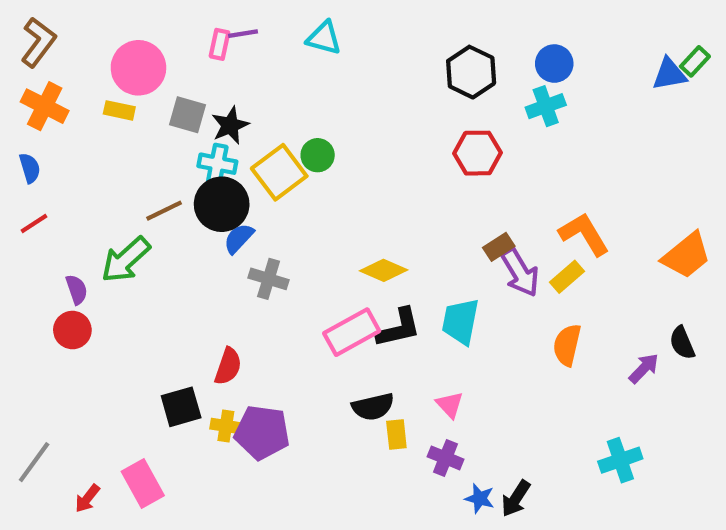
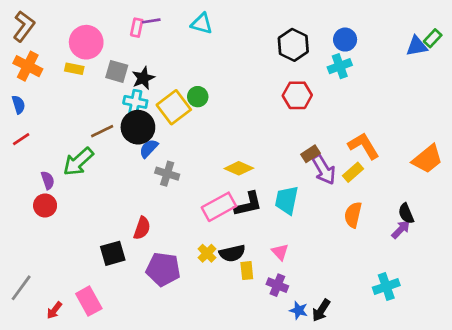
black semicircle: (682, 343) -> (406, 213), moved
yellow cross: (226, 426) -> (207, 253), moved, turned 36

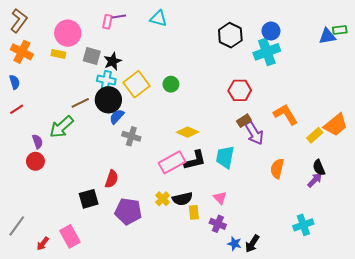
green rectangle: (433, 38) -> (340, 30), turned 40
cyan cross: (340, 66) -> (267, 52), size x1.4
red hexagon: (297, 95) -> (240, 90), moved
green circle: (198, 97) -> (171, 84), moved
yellow rectangle: (353, 172) -> (315, 135), moved

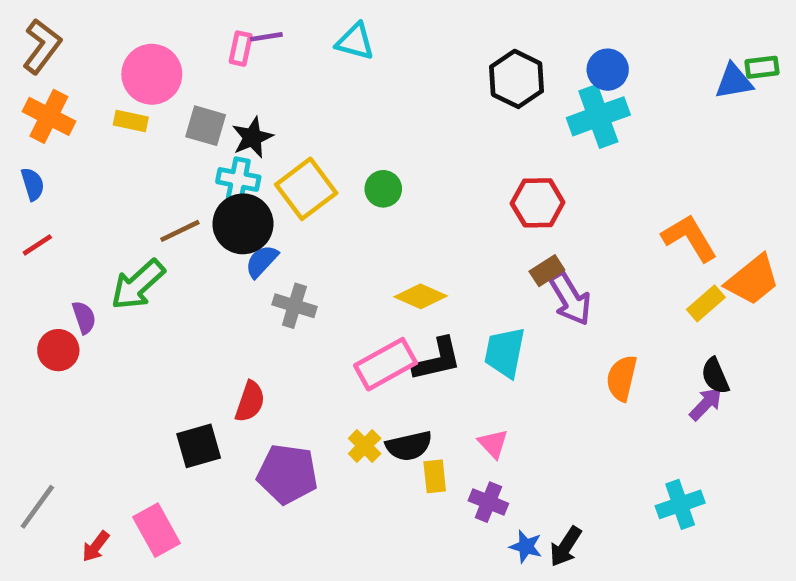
orange L-shape: (286, 114) -> (689, 238), moved
red circle: (35, 161) -> (58, 350), moved

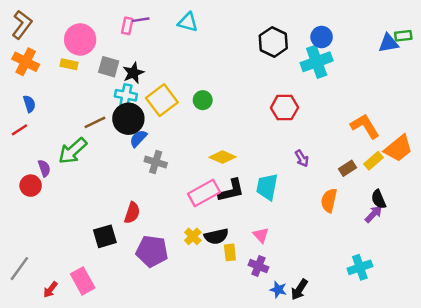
blue semicircle: (33, 184) -> (29, 104), moved
brown rectangle: (547, 271) -> (348, 168), moved
purple arrow: (570, 299) -> (302, 158), size x0.6

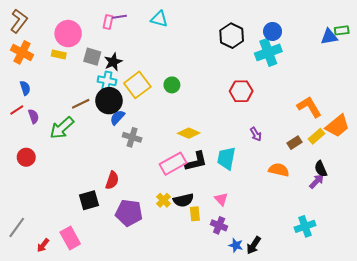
purple semicircle: (44, 168) -> (34, 116), moved
orange semicircle: (329, 200) -> (279, 170), turned 90

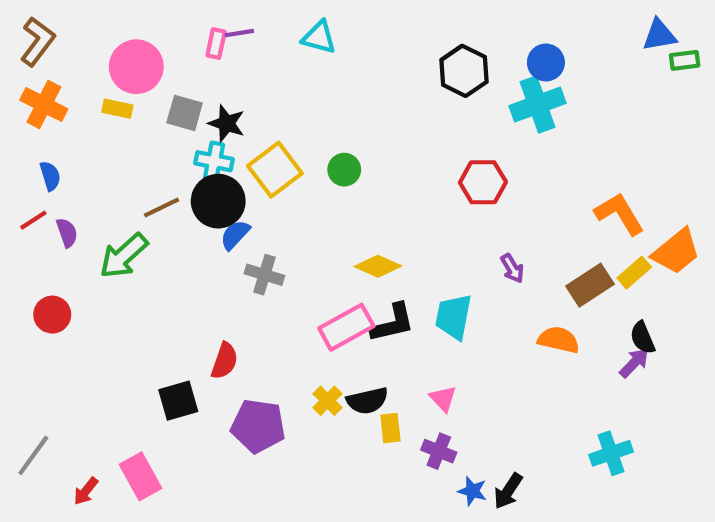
blue triangle: (329, 37) -> (659, 35), moved
black star: (113, 62) -> (227, 123), turned -30
brown rectangle: (295, 143) -> (590, 285), size x1.5

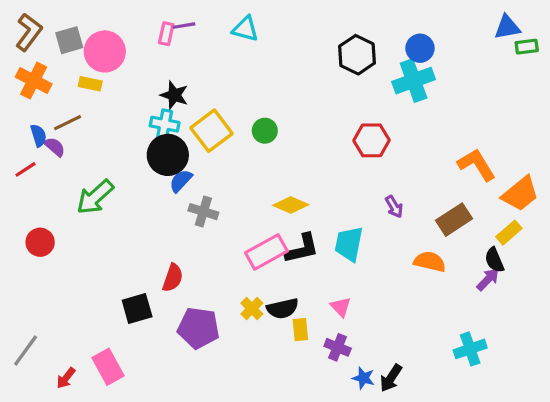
gray square: (185, 113) -> (69, 40), moved, turned -32
brown line: (161, 207) -> (68, 123), moved
purple semicircle: (67, 233) -> (55, 147), moved, turned -30
yellow rectangle: (634, 273) -> (509, 233), moved

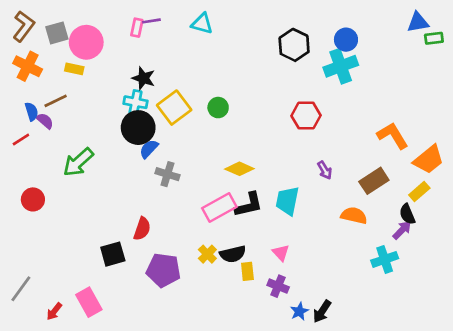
cyan cross: (470, 349) -> (385, 259), moved
blue star: (363, 378) -> (299, 311), turned 30

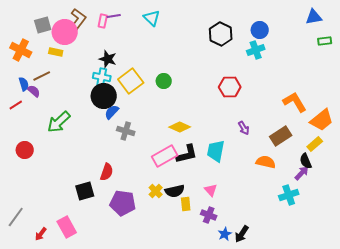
cyan triangle: (202, 24) -> (152, 18), turned 30
brown L-shape: (24, 26) -> (78, 20), moved
green rectangle: (434, 38) -> (325, 41), moved
cyan cross: (341, 66) -> (256, 50), size x0.7

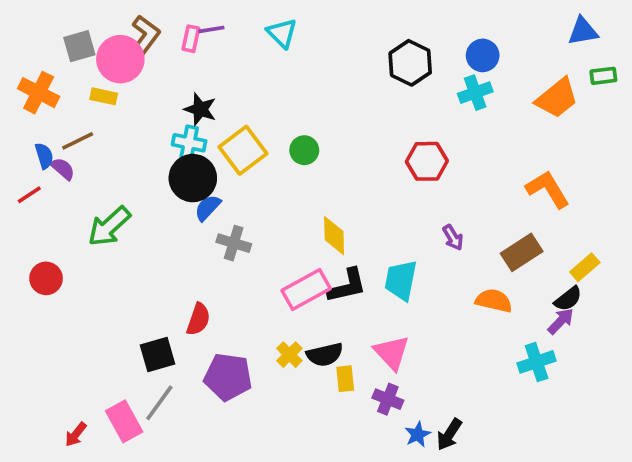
orange trapezoid: (322, 120) -> (557, 98), moved
yellow diamond: (180, 127) -> (334, 236), turned 65
black semicircle: (306, 161) -> (568, 299), turned -105
pink triangle: (211, 190) -> (392, 353), size x1.5
gray line: (16, 217) -> (159, 403), moved

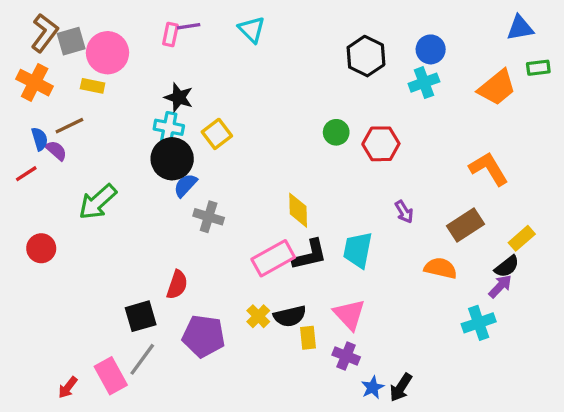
brown L-shape: (144, 37) -> (45, 33), moved
yellow square: (243, 150) -> (217, 134), size x0.7
green circle: (304, 150) -> (336, 132), moved

